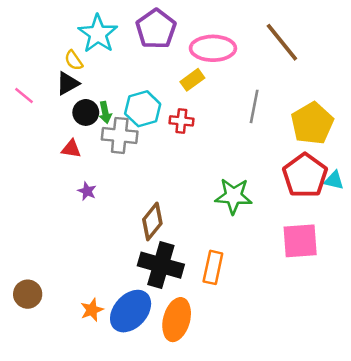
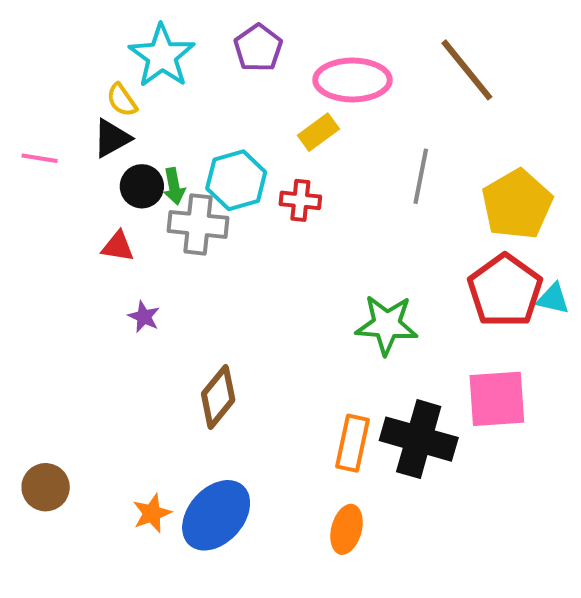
purple pentagon: (156, 29) -> (258, 48), size x0.7
pink line: (24, 96) -> (40, 158), turned -30
brown diamond: (152, 221) -> (218, 397), moved
black cross: (161, 265) -> (419, 439), moved
orange ellipse: (177, 320) -> (346, 529), moved, size x0.7

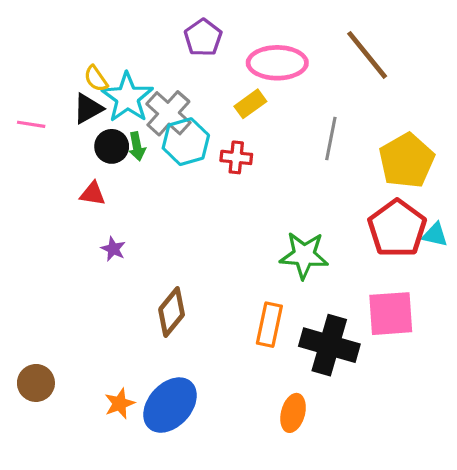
cyan star: (162, 56) -> (127, 97), moved
gray cross: (198, 224) -> (168, 113), moved, turned 36
orange rectangle: (353, 443) -> (269, 325), moved
orange ellipse: (346, 529) -> (293, 413), moved

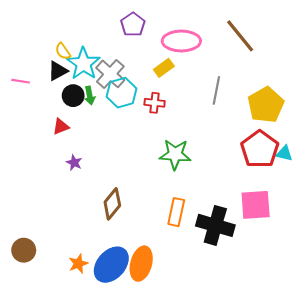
red triangle: (93, 194) -> (61, 127), turned -30
green star: (304, 255) -> (175, 154), moved
orange ellipse: (293, 413) -> (141, 264), moved, size x1.4

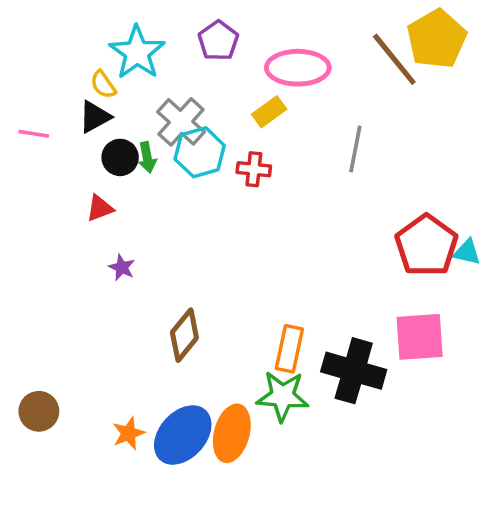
cyan star: (83, 64) -> (137, 52), moved
yellow pentagon: (266, 105) -> (437, 39), moved
green star: (175, 154) -> (283, 396), moved

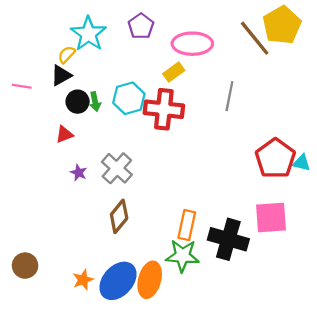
yellow semicircle: (103, 85) -> (67, 55), turned 78
gray cross: (181, 122) -> (117, 168), moved
red cross: (254, 169) -> (164, 109), size x1.8

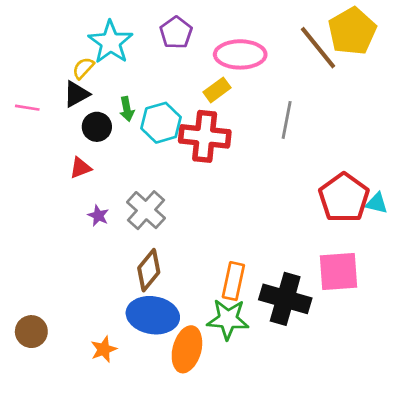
green arrow: (95, 102) -> (127, 109), moved
blue ellipse: (118, 281) -> (153, 315), moved, turned 57

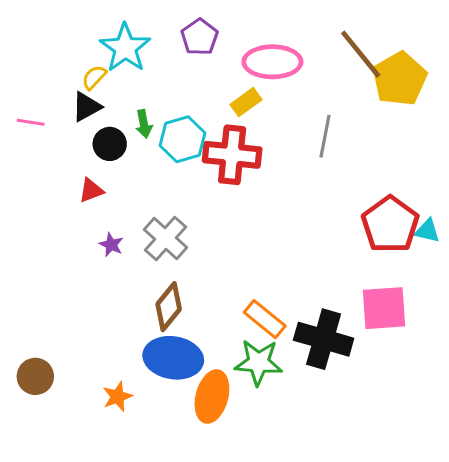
yellow pentagon: (352, 31) -> (399, 79), moved
orange rectangle: (233, 281) -> (265, 319), turned -63

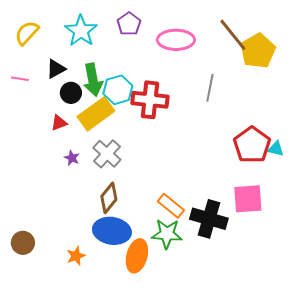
yellow semicircle: (94, 77) -> (27, 33), moved, size x1.5
yellow rectangle: (246, 102) -> (96, 114), moved, size x1.8
green arrow: (144, 124) -> (93, 80), size x1.8

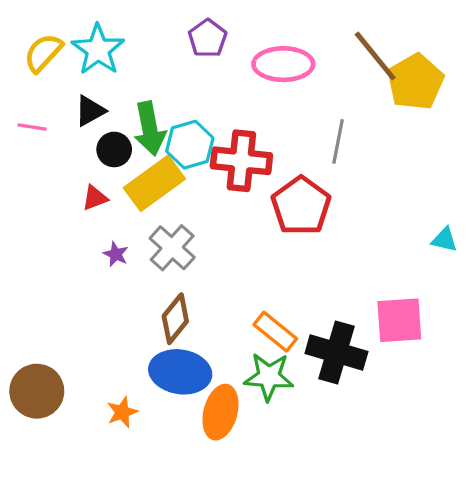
cyan star: (81, 31) -> (98, 50), moved
red pentagon: (252, 145) -> (301, 206), moved
brown circle: (23, 243) -> (37, 391), size x1.4

